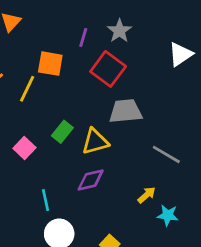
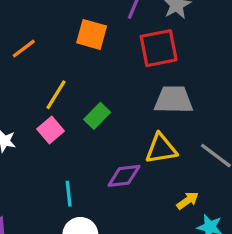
red square: (108, 69) -> (159, 48), turned 36
yellow line: (27, 89) -> (56, 95), moved
yellow triangle: (95, 142) -> (161, 149), moved

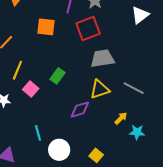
yellow line: (56, 95) -> (17, 70), moved
cyan line: (69, 194) -> (38, 133), moved

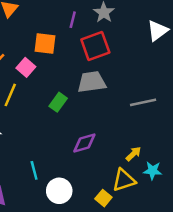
gray trapezoid: (102, 58) -> (92, 82), moved
gray line: (134, 88) -> (143, 102), moved, turned -40
pink square: (31, 89) -> (26, 67), moved
yellow triangle: (100, 89) -> (124, 180), moved

